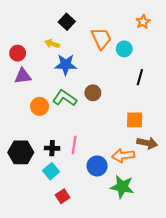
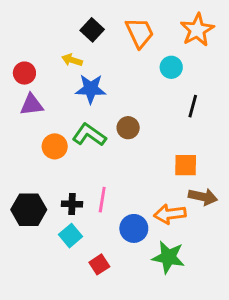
orange star: (143, 22) -> (197, 30), size x1.6
orange trapezoid: (101, 38) -> (140, 33), moved
red square: (63, 196) -> (99, 264), moved

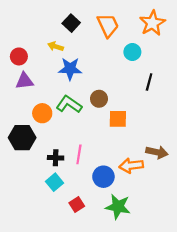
orange square: (186, 165) -> (118, 119), moved
black hexagon: (29, 210) -> (22, 138), moved
green star: (168, 257) -> (118, 207), moved

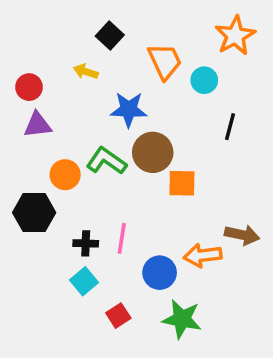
orange trapezoid: (108, 25) -> (165, 61), moved
blue star: (70, 69) -> (129, 109), moved
brown circle: (99, 99) -> (153, 152), size x1.5

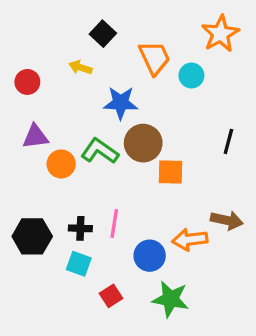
purple triangle: (38, 125) -> (35, 137), moved
black line: (230, 127) -> (228, 141), moved
black hexagon: (34, 213) -> (32, 236), moved
cyan square: (84, 281) -> (79, 264), turned -30

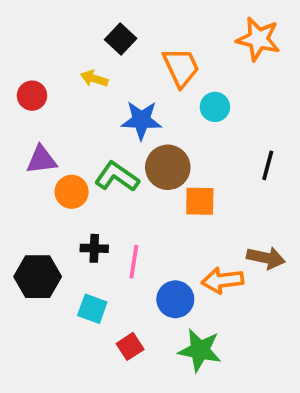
orange star: (220, 34) -> (258, 39), turned -30
cyan circle: (191, 76) -> (215, 107), moved
black cross: (80, 228) -> (94, 248), moved

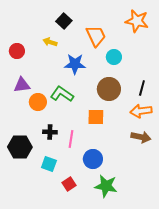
brown circle: (168, 167) -> (109, 89), moved
orange square: (200, 201) -> (96, 117), moved
orange arrow: (222, 280) -> (141, 111), moved

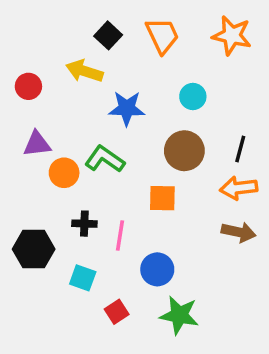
orange trapezoid: (96, 36) -> (162, 35), moved
yellow arrow: (50, 42) -> (84, 71), size x1.5

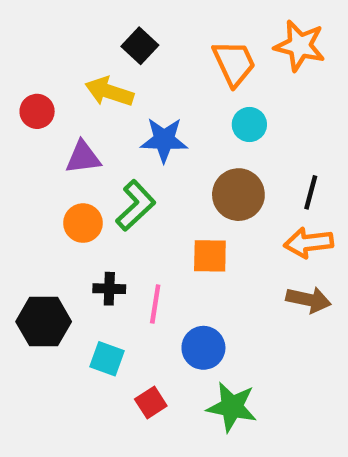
orange trapezoid: (162, 35) -> (234, 63), moved
purple triangle: (37, 144) -> (83, 157), moved
green L-shape: (105, 159) -> (136, 206), turned 102

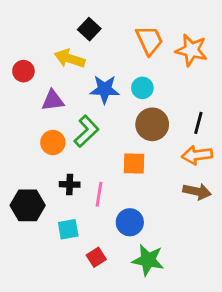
orange star: (300, 46) -> (191, 50), moved
cyan circle: (249, 125) -> (142, 88), moved
cyan square: (107, 359) -> (68, 229), turned -30

